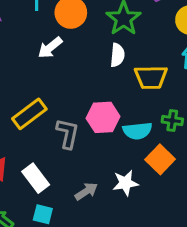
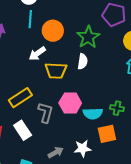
yellow trapezoid: (151, 77) -> (56, 71), moved
orange square: (160, 159) -> (107, 134), turned 30
white rectangle: (36, 178) -> (23, 130), moved

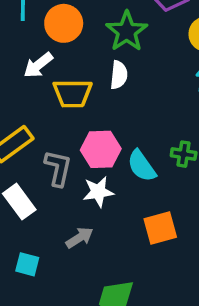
cyan semicircle: (93, 114) -> (142, 166), turned 60
orange square: (107, 134) -> (160, 228), moved
white star: (83, 148) -> (98, 192), moved

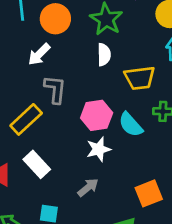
yellow trapezoid: (73, 93) -> (140, 78), moved
gray L-shape: (58, 168) -> (55, 89), moved
orange square: (160, 228) -> (149, 193), moved

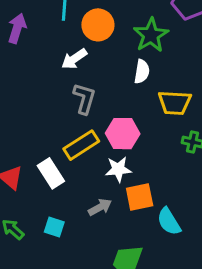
yellow rectangle: (26, 119) -> (81, 145), moved
cyan semicircle: (131, 125) -> (169, 222), moved
orange square: (149, 193) -> (140, 197), moved

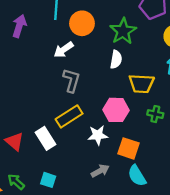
pink hexagon: (123, 134) -> (116, 110), moved
orange square: (140, 197) -> (128, 148), moved, turned 30
gray arrow: (100, 207) -> (100, 171), moved

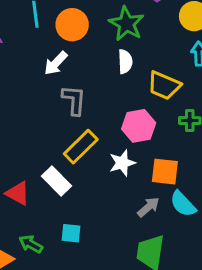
yellow trapezoid: (141, 84) -> (164, 85), turned 32
gray arrow: (100, 171) -> (148, 207), moved

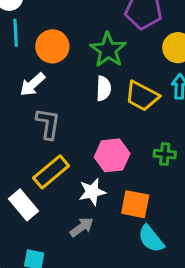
yellow trapezoid: (164, 85) -> (142, 96), moved
gray arrow: (148, 207) -> (82, 227), moved

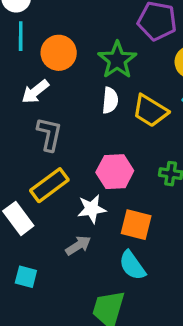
cyan semicircle: (151, 239) -> (132, 265), moved

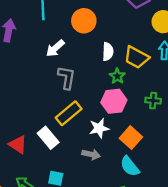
orange circle: (59, 53) -> (84, 21), moved
green star: (117, 60) -> (117, 76), moved, size x0.6
orange square: (136, 225) -> (131, 138), turned 30
gray arrow: (78, 245) -> (91, 154), turned 48

